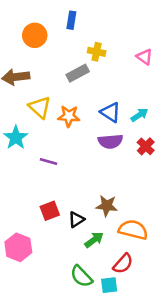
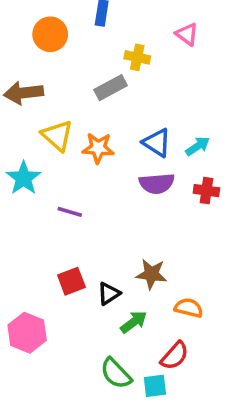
pink triangle: (144, 57) -> (187, 34), moved
red cross: (146, 146) -> (206, 191), turned -36
orange semicircle: (133, 230) -> (189, 308), size x0.7

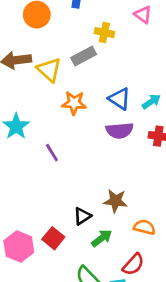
yellow triangle: (57, 136) -> (49, 70), moved
purple line: (70, 212) -> (52, 153), turned 42
red square: (71, 281) -> (53, 238), moved, turned -30

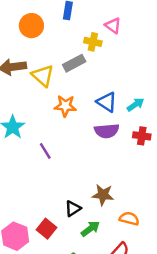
pink triangle: (143, 15) -> (113, 26), moved

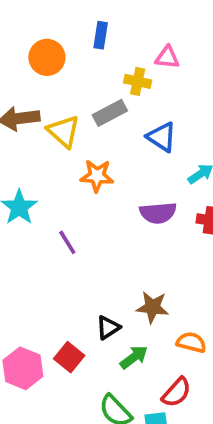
pink triangle: (113, 26) -> (167, 57), turned -30
blue triangle: (107, 102) -> (162, 137), moved

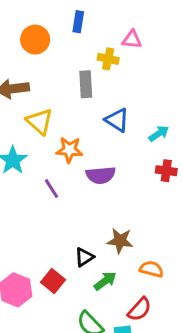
gray rectangle: (110, 113) -> (86, 84), turned -65
yellow triangle: (64, 131) -> (40, 122), moved
blue triangle: (162, 137) -> (117, 120), moved
orange star: (97, 176) -> (69, 150), moved
purple semicircle: (158, 213) -> (101, 175), moved

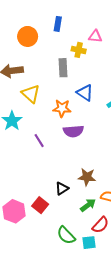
orange star: (69, 150) -> (62, 108), moved
green arrow: (105, 281) -> (88, 205), moved

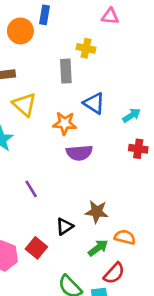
blue rectangle: (58, 24) -> (45, 15), moved
pink triangle: (95, 36) -> (110, 16), moved
purple line: (39, 141) -> (31, 189), moved

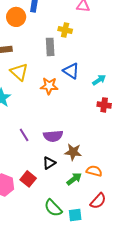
purple semicircle: (79, 153) -> (53, 136), moved
red semicircle: (114, 273) -> (98, 201), moved

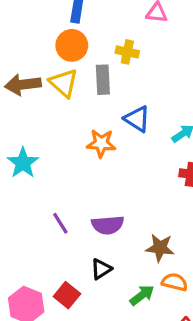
orange circle: (16, 17) -> (72, 45), moved
yellow triangle: (19, 72) -> (64, 83), moved
brown star: (73, 152) -> (160, 248), moved

